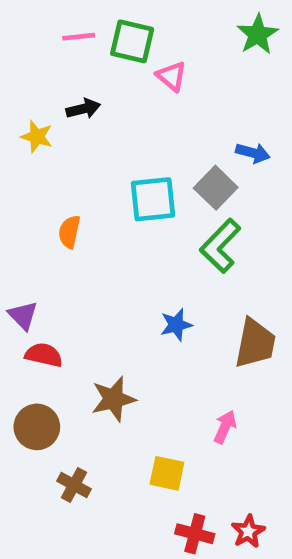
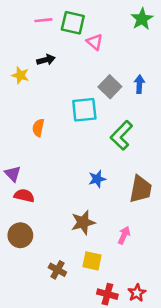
blue arrow: (253, 153) -> (139, 84), turned -102
gray square: (216, 188) -> (110, 87), moved
brown star: (113, 399) -> (83, 222), moved
brown cross: (74, 485) -> (57, 270), moved

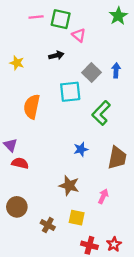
black arrow: (46, 60) -> (56, 55), moved
orange semicircle: (38, 128) -> (32, 107), size x1.6
brown star: (83, 222) -> (69, 186), turned 30
brown circle: (20, 235) -> (17, 207), moved

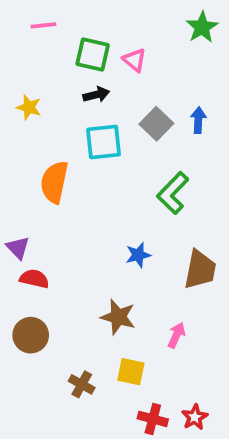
pink line: (36, 17) -> (43, 25), moved
green square: (61, 19) -> (93, 55), moved
cyan square: (70, 92) -> (104, 142), moved
brown circle: (17, 207) -> (31, 335), moved

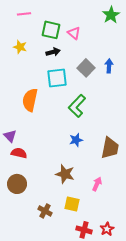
yellow star: (29, 107) -> (20, 47), moved
green L-shape: (173, 193) -> (77, 106), moved

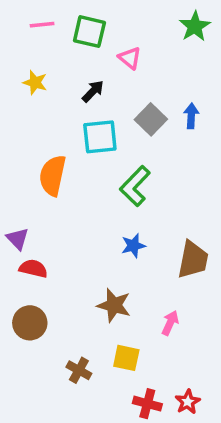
green square: (51, 30) -> (89, 32), moved
black arrow: (53, 52) -> (93, 91), turned -32

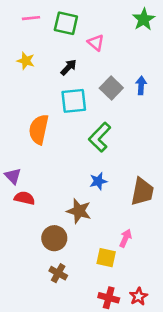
brown star: (114, 305) -> (79, 211), moved
brown circle: (30, 323) -> (54, 238), moved
yellow square: (126, 358) -> (106, 258), moved

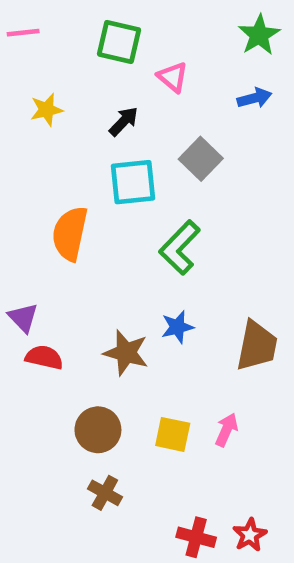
pink line: (31, 18) -> (23, 33), moved
yellow star: (26, 61) -> (47, 110), turned -30
blue arrow: (141, 85) -> (254, 98), moved, turned 72
brown star: (79, 211) -> (126, 353), moved
yellow square: (106, 258) -> (173, 434), moved

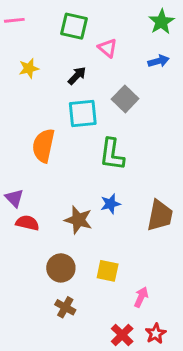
green L-shape: (180, 248) -> (112, 154), turned -36
pink arrow: (226, 430) -> (141, 297), moved
red cross: (196, 537) -> (122, 335), turned 30

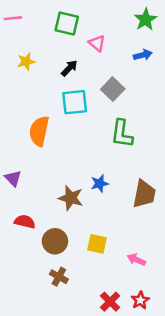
green L-shape: (112, 154) -> (122, 134), moved
red semicircle: (27, 223) -> (25, 222), moved
pink arrow: (141, 297) -> (136, 260), moved, turned -90

